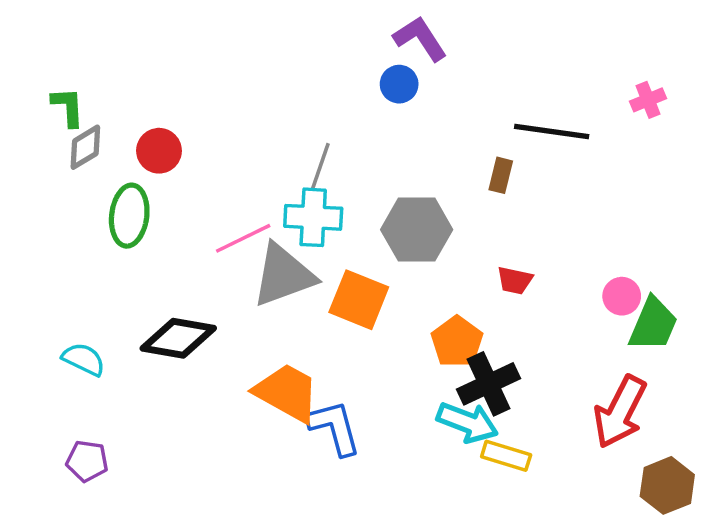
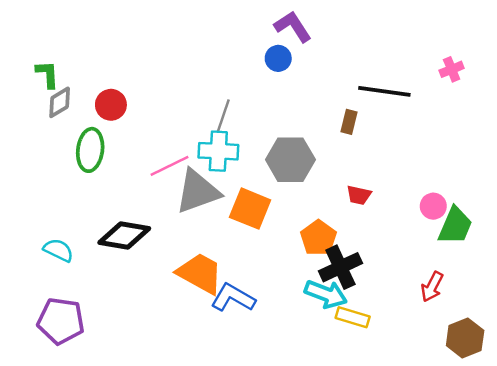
red arrow: (620, 412) -> (432, 287), size x0.6
blue L-shape: (334, 428) -> (233, 298), turned -45
purple pentagon: (87, 461) -> (61, 321), size x1.6

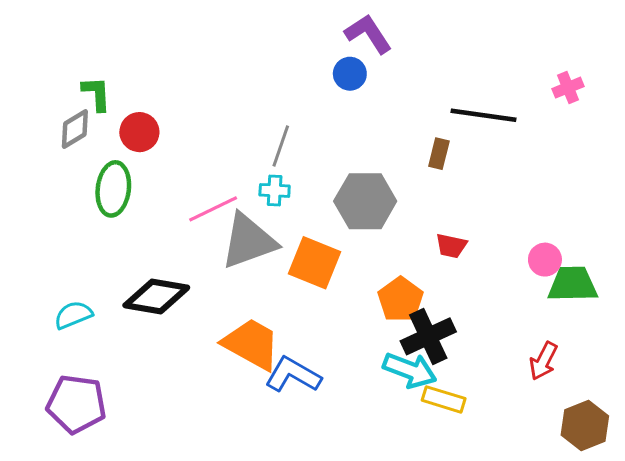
green L-shape: (47, 74) -> (96, 94), moved
cyan cross: (218, 151) -> (275, 190), size x0.6
green trapezoid: (455, 226) -> (573, 284), turned -114
cyan semicircle: (58, 250) -> (73, 315), turned -48

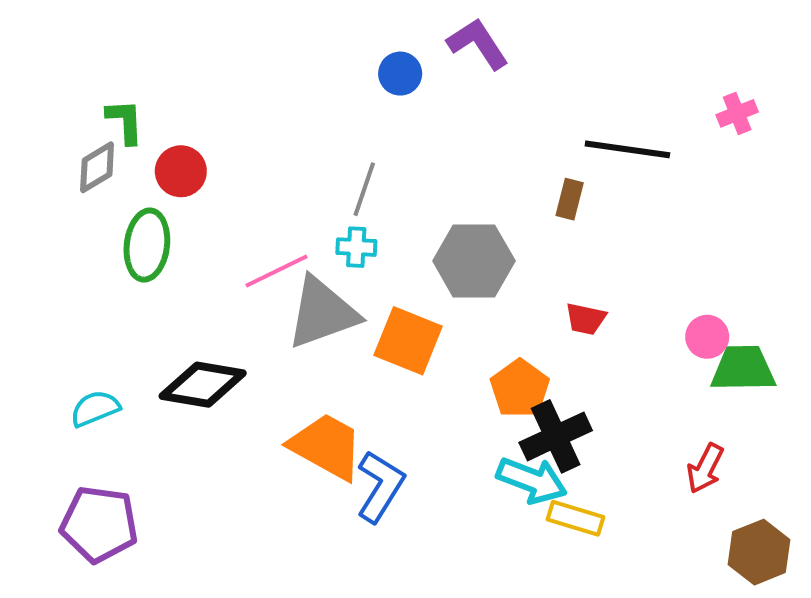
blue circle: (350, 74) -> (400, 74), moved
blue L-shape: (293, 375) -> (380, 486), turned 92

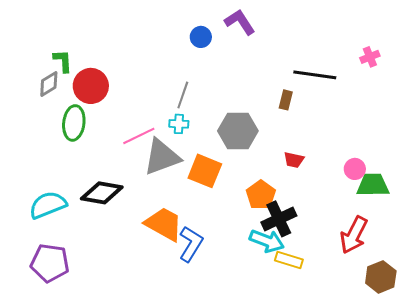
red circle: (181, 171) -> (91, 86), size x1.4
cyan semicircle: (95, 409) -> (48, 205), size x1.5
red arrow: (705, 468) -> (354, 235), size x1.5

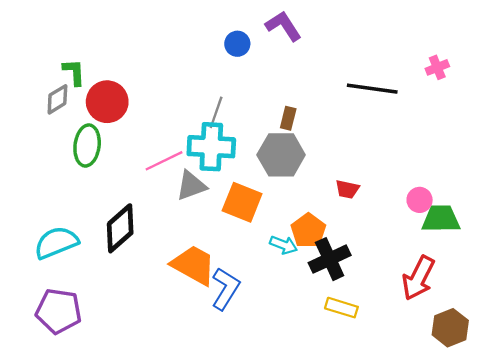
brown rectangle: (286, 100) -> (288, 118), moved
cyan cross: (179, 124) -> (211, 147), size x2.0
gray triangle: (162, 157) -> (191, 186), size x0.7
black diamond: (102, 193) -> (120, 228), turned -51
cyan arrow: (267, 241) -> (283, 245), moved, size x0.7

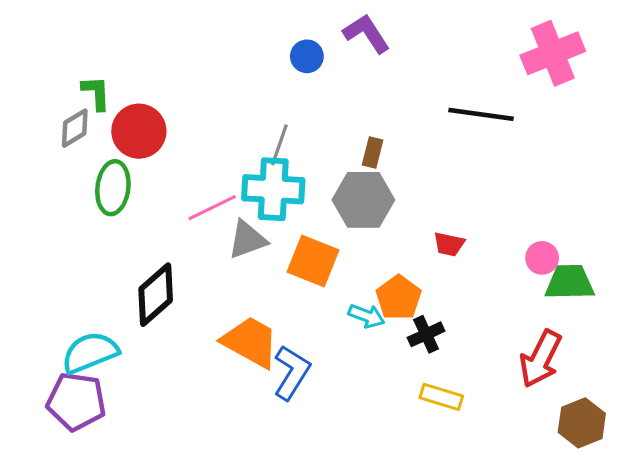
pink cross: (437, 67) -> (553, 53), moved, size x2.0
cyan semicircle: (56, 242) -> (90, 353), moved
black cross: (330, 259) -> (426, 334), size x0.7

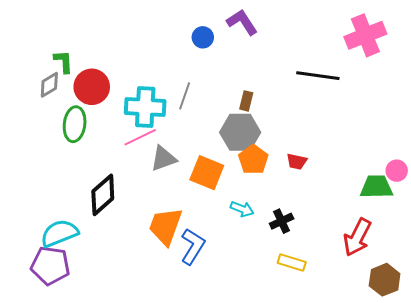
cyan cross: (273, 189) -> (145, 107), moved
pink circle: (542, 258) -> (397, 171), moved
orange pentagon: (399, 298) -> (253, 160), moved
orange trapezoid: (250, 342) -> (165, 226), turned -99

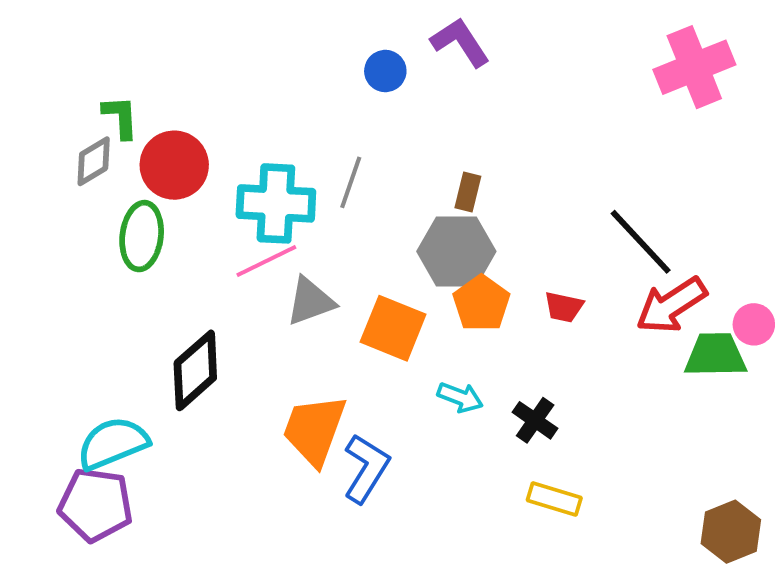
black line: (318, 76) -> (641, 242), moved, turned 39
black cross: (282, 221) -> (535, 420), turned -30
red arrow: (357, 237) -> (671, 305), moved, turned 30

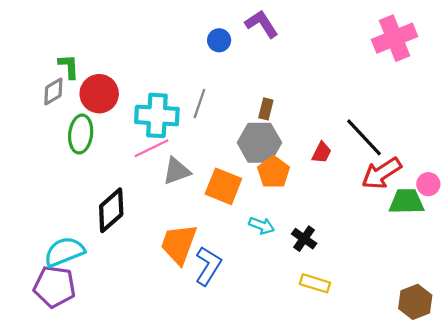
red trapezoid: (564, 307) -> (322, 153), moved, turned -75

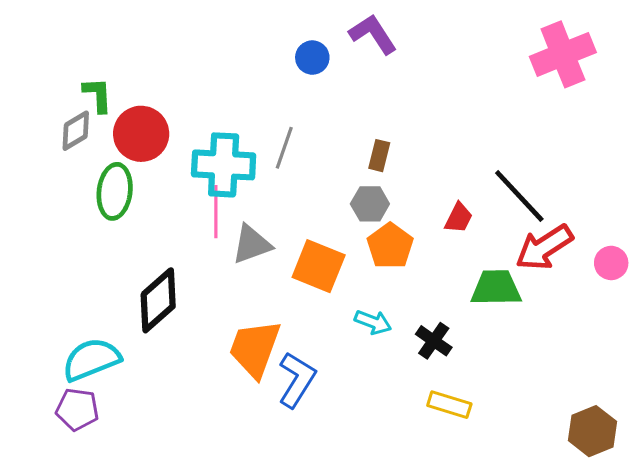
gray hexagon: (259, 143) -> (370, 204), size x0.6
pink line: (151, 148) -> (216, 212), turned -64
green trapezoid: (407, 202) -> (496, 288), moved
purple pentagon: (54, 287) -> (77, 409), size x0.7

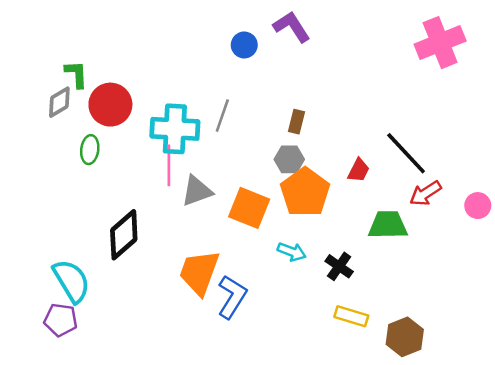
green ellipse: (115, 191) -> (90, 150), size x0.7
orange pentagon: (390, 246) -> (305, 192), size x1.4
red arrow: (544, 247) -> (425, 193), size x0.7
cyan semicircle: (91, 359) -> (71, 281), turned 81
brown hexagon: (592, 431) -> (405, 337), moved

